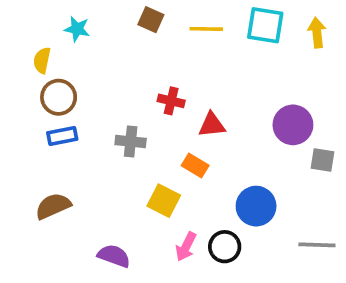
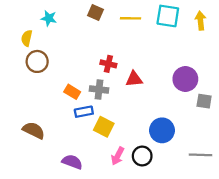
blue rectangle: (62, 136) -> (84, 112), moved
gray cross: (131, 142) -> (99, 90), moved
orange rectangle: (195, 165) -> (72, 92), moved
brown semicircle: (53, 206) -> (34, 130), turned 50

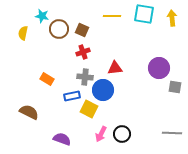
brown square: (95, 12) -> (82, 30), moved
brown circle: (37, 61) -> (59, 29), moved
red cross: (108, 64) -> (83, 52), moved, turned -32
orange rectangle: (72, 92) -> (47, 79), moved
blue circle: (162, 130) -> (103, 90), moved

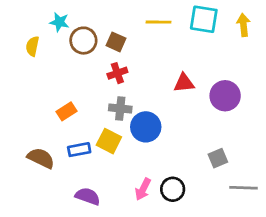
red triangle: (115, 68) -> (184, 83), moved
orange rectangle: (47, 79) -> (66, 111), turned -64
gray square: (175, 87) -> (218, 158), moved, turned -32
blue rectangle: (72, 96) -> (79, 150), moved
yellow square: (89, 109) -> (109, 141), moved

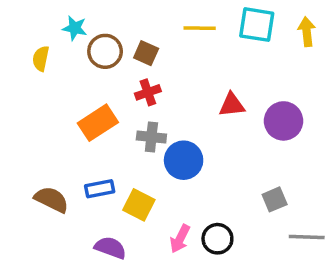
orange rectangle: (66, 111) -> (98, 123), moved, size x1.5
yellow square: (109, 141) -> (139, 205), moved

